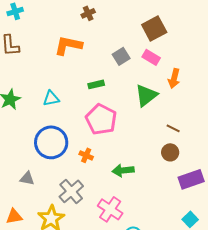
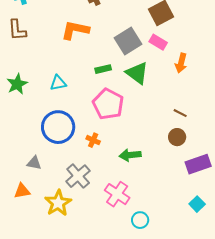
gray square: (121, 56) -> (128, 41), size x1.5
green triangle: (146, 95) -> (137, 73), moved, turned -45
orange triangle: (14, 216) -> (22, 191), moved

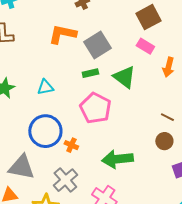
gray square: (128, 41) -> (97, 45), moved
orange cross: (93, 140) -> (71, 145), moved
green arrow: (130, 155) -> (117, 159), size x1.4
gray triangle: (34, 163) -> (21, 167), size x1.8

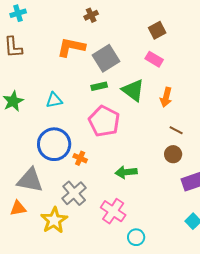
brown square: (148, 17) -> (157, 30), size x0.7
orange arrow: (168, 67) -> (166, 97), moved
green arrow: (117, 159) -> (126, 172), size x0.7

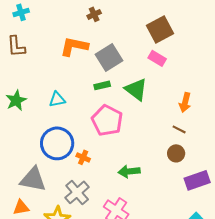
brown square: (157, 30) -> (160, 29), size x1.5
orange arrow: (166, 97) -> (185, 102), moved

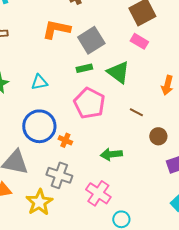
brown line: (179, 129) -> (136, 112), moved
gray cross: (77, 192) -> (59, 175), turned -30

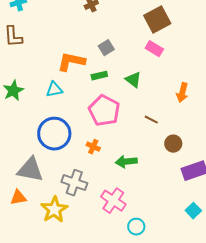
orange L-shape: (56, 29) -> (71, 62), moved
gray square: (91, 40) -> (106, 48), size x0.6
green triangle: (118, 72) -> (133, 80), size x0.7
orange cross: (65, 140) -> (93, 147), moved

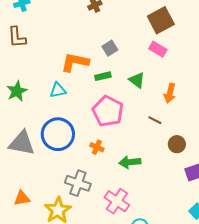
orange arrow: (182, 93) -> (170, 93), moved
gray triangle: (30, 170) -> (22, 143), moved

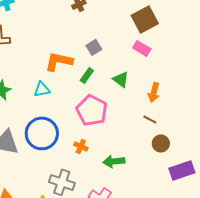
green rectangle: (103, 76) -> (87, 75), turned -42
brown line: (155, 120) -> (150, 119), moved

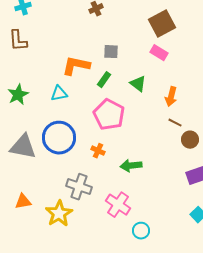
gray square: (94, 47) -> (111, 52), turned 35
brown line: (150, 119) -> (175, 123), moved
brown circle: (161, 143) -> (190, 140), moved

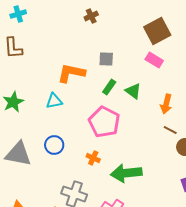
green rectangle: (104, 80) -> (109, 87), moved
blue circle: (59, 138) -> (54, 145), size x0.6
green arrow: (131, 166) -> (126, 173), size x1.4

